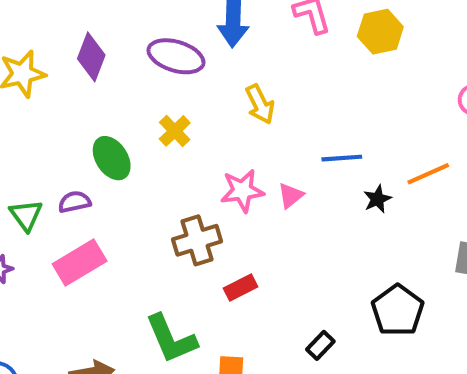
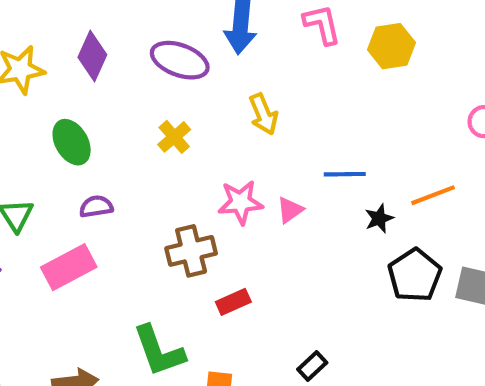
green ellipse: (112, 158) -> (72, 142), moved
purple semicircle: (75, 202) -> (96, 207), moved
black pentagon: (398, 310) -> (415, 275), moved

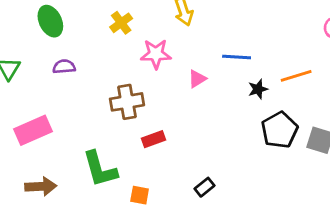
pink star: (240, 202) -> (156, 54), moved
pink rectangle: (69, 267) -> (33, 130), moved

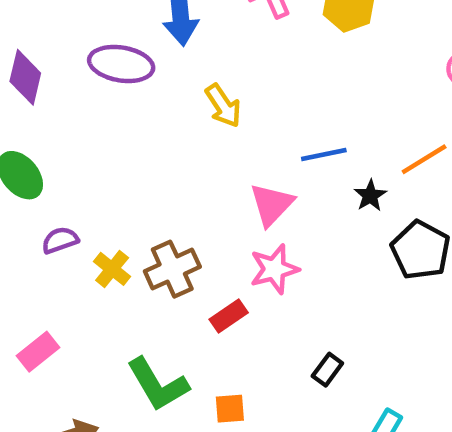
yellow cross: (121, 23) -> (112, 269), moved
pink star: (156, 54) -> (274, 269), moved
pink triangle: (197, 79) -> (272, 204), size x1.5
pink rectangle: (33, 130) -> (38, 352), size x0.7

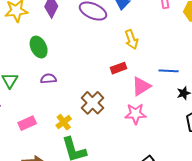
yellow cross: (112, 269) -> (64, 122), moved
brown cross: (172, 269) -> (93, 103), turned -35
red rectangle: (229, 316) -> (118, 68), moved

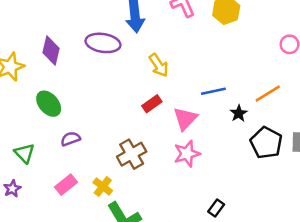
brown cross: (93, 103) -> (132, 154), turned 30
pink rectangle: (27, 123) -> (66, 185), moved

